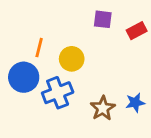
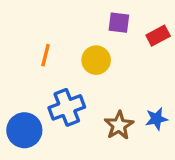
yellow circle: (72, 59) -> (96, 60), moved
blue circle: (24, 77) -> (24, 130), moved

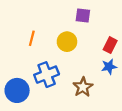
red rectangle: (158, 36) -> (110, 45), moved, turned -35
blue star: (156, 119) -> (109, 67), moved

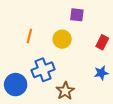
blue star: (109, 67) -> (101, 73), moved
brown star: (83, 87) -> (65, 91), moved

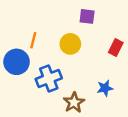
blue star: (101, 73) -> (105, 88), moved
blue circle: (16, 85) -> (17, 62), moved

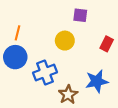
orange line: (33, 40) -> (17, 33), moved
blue star: (105, 88) -> (97, 81), size x1.5

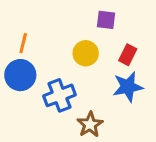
red rectangle: (107, 44) -> (128, 55), moved
blue star: (97, 81) -> (128, 87), moved

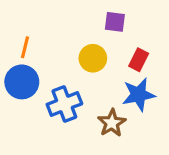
brown star: (90, 124) -> (112, 123), moved

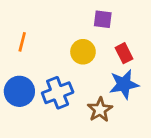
red rectangle: (139, 60) -> (124, 53), turned -54
blue circle: (22, 82) -> (19, 91), moved

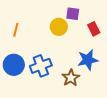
yellow circle: (83, 52) -> (59, 27), moved
red rectangle: (124, 53) -> (94, 29), moved

